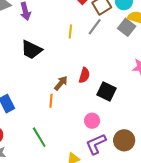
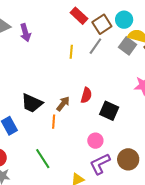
black trapezoid: (31, 50) -> (32, 103), moved

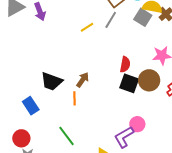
yellow line: (71, 52) -> (87, 27), turned 56
red semicircle: (86, 95) -> (125, 64), moved
pink circle: (95, 141) -> (137, 124), moved
brown circle: (128, 159) -> (149, 80), moved

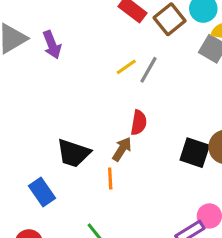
gray line: (111, 20) -> (149, 70), moved
red semicircle: (125, 64) -> (139, 123), moved

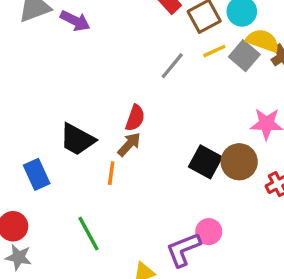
purple arrow: (52, 45) -> (75, 21), turned -52
yellow line: (126, 67) -> (214, 51), moved
red semicircle: (139, 123) -> (135, 118), moved

